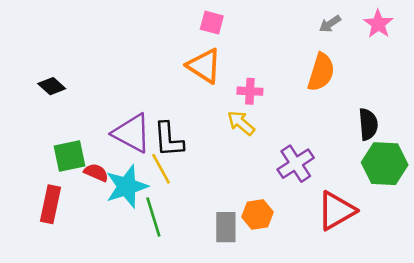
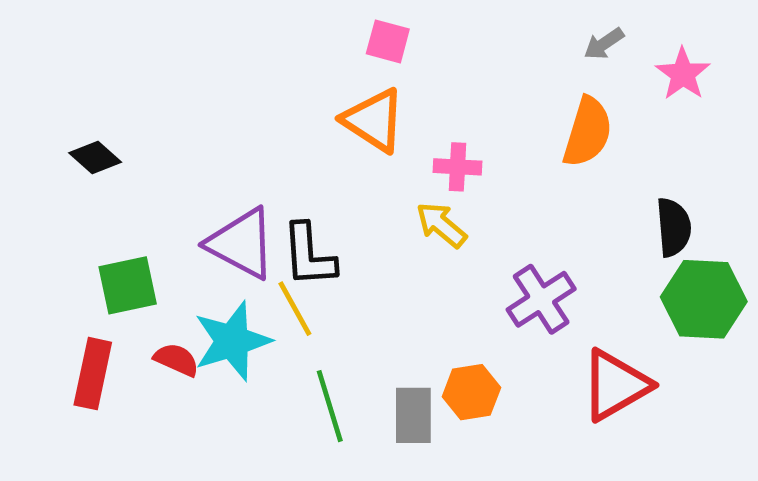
pink star: (378, 24) -> (683, 74), moved
red semicircle: (96, 173) -> (176, 360), moved
green line: (153, 217) -> (330, 406), moved

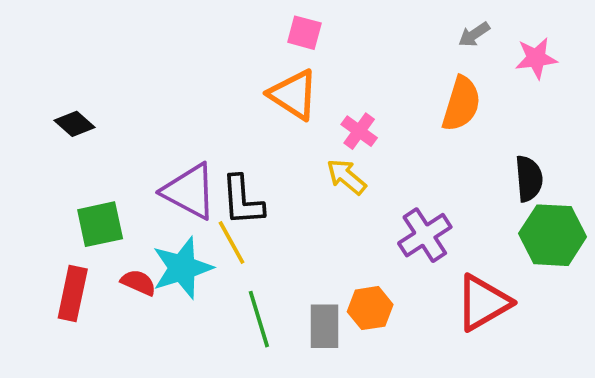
pink star: (683, 74) -> (536, 58), turned 30
pink cross: (457, 167) -> (359, 131), turned 33

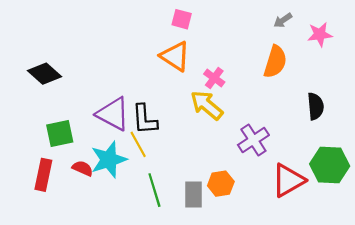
black diamond: (75, 124) -> (45, 74), size x1.4
yellow arrow: (346, 177) -> (207, 105), size x1.4
green hexagon: (553, 235) -> (330, 165), moved

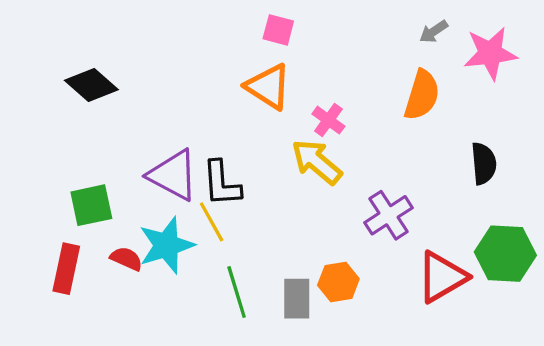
pink star: (320, 34) -> (490, 53), size x1.4
black diamond: (45, 74) -> (91, 85), moved

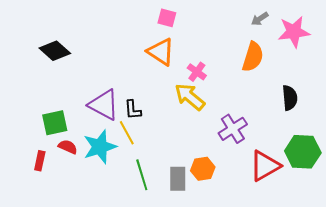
black L-shape: (222, 184) -> (133, 110), size x0.7
red semicircle: (126, 259) -> (68, 147), moved
red rectangle: (66, 269) -> (40, 161), size x0.7

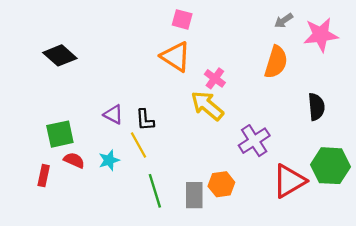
purple triangle: (104, 105) -> (113, 114), size x0.6
cyan star: (100, 147) -> (109, 160), size x0.6

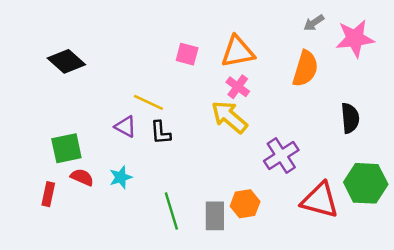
pink square: (182, 19) -> (187, 54), moved
orange triangle: (176, 57) -> (238, 52), moved, turned -44
yellow line: (138, 145) -> (148, 102), moved, turned -36
red triangle: (289, 181) -> (320, 200), turned 45

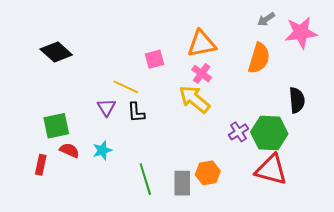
pink square: (187, 54) -> (154, 59), moved, turned -30
purple triangle: (126, 127) -> (106, 107), turned 30
purple cross: (281, 156) -> (238, 132), size x0.7
green hexagon: (366, 183) -> (269, 133), moved

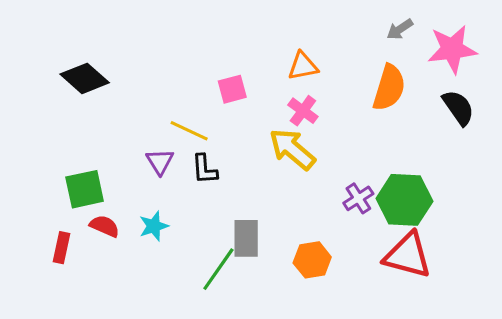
orange triangle: (202, 44) -> (303, 66), size x0.7
black semicircle: (297, 100) -> (458, 108), moved, turned -30
green line: (145, 179) -> (218, 269), turned 52
gray rectangle: (182, 183) -> (246, 238), moved

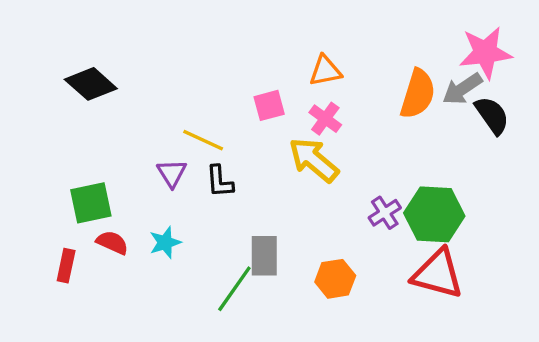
gray arrow: (400, 29) -> (462, 89), moved, size x1.4
pink square: (232, 89) -> (269, 105), moved

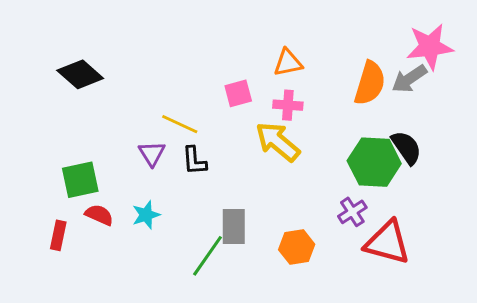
black semicircle: (492, 115) -> (406, 148), moved
pink cross: (325, 119) -> (288, 105), turned -32
purple cross: (385, 213) -> (352, 212), moved
green hexagon: (434, 214) -> (374, 162), moved

